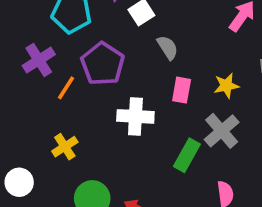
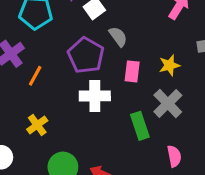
purple pentagon: (103, 64) -> (86, 55), moved
green rectangle: (187, 155) -> (140, 126), turned -44

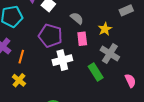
gray semicircle: (118, 37) -> (77, 18), moved
yellow cross: (37, 125) -> (19, 80), moved
pink semicircle: (174, 156) -> (130, 81), moved

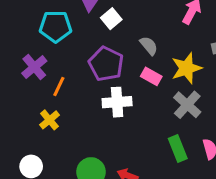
yellow star: (105, 29) -> (186, 68), size x1.5
pink rectangle: (82, 39) -> (151, 76), turned -64
green rectangle: (96, 72) -> (178, 149), moved

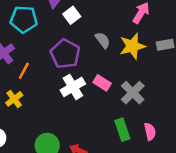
yellow star: (186, 68) -> (132, 46), moved
pink rectangle: (151, 76) -> (102, 83), moved
white cross: (117, 102) -> (73, 87), turned -30

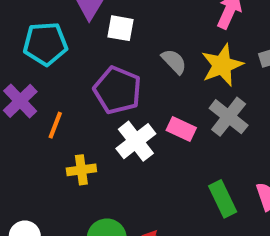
white square: (72, 15) -> (120, 28), turned -36
gray cross: (133, 93) -> (229, 117), moved
yellow cross: (14, 99) -> (81, 170), moved, turned 36

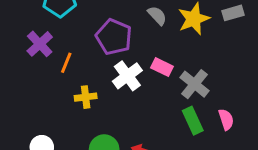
gray cross: (229, 117) -> (195, 84), moved

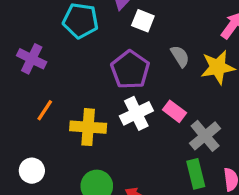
purple cross: (40, 44) -> (32, 59), moved, turned -32
orange line: (66, 63) -> (45, 110), moved
yellow cross: (86, 97) -> (88, 127), size x1.5

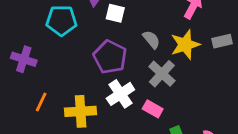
pink rectangle: (174, 111) -> (153, 109), moved
gray cross: (205, 136) -> (162, 74), moved

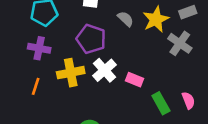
purple cross: (24, 59) -> (39, 48), moved
gray cross: (162, 74) -> (180, 43), moved
yellow cross: (81, 111) -> (71, 73), moved

